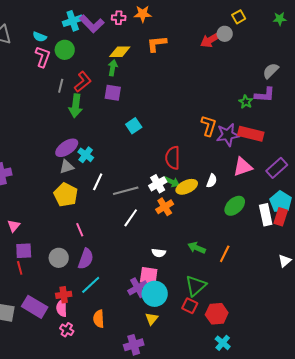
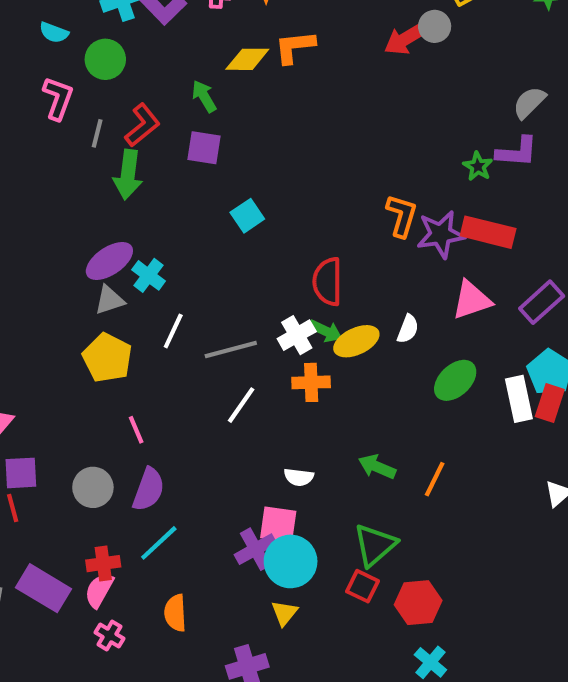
yellow diamond: (120, 52) -> (247, 59), moved
pink L-shape: (43, 57) -> (58, 98), moved
green arrow: (113, 68) -> (204, 96), turned -42
orange cross: (165, 207) -> (311, 382), turned 30
pink semicircle: (62, 308) -> (99, 590), turned 30

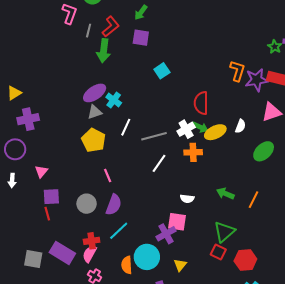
green arrow: (204, 96) -> (141, 12), turned -112
cyan circle: (291, 561) -> (147, 257), moved

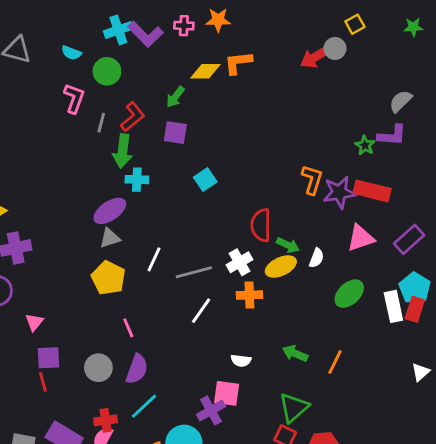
cyan cross: (114, 100) -> (137, 180), moved, turned -35
green arrow: (200, 127) -> (288, 245), moved

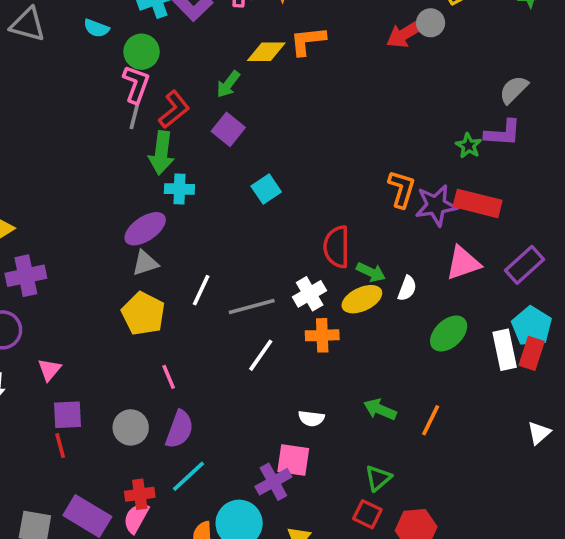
pink L-shape: (74, 98) -> (136, 84), moved
purple square: (175, 133) -> (228, 129), turned 30
green triangle: (294, 408) -> (378, 478), size x0.7

